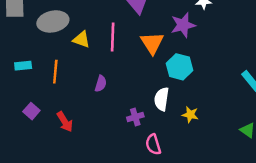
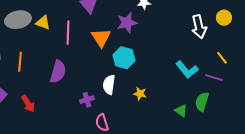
yellow triangle: (82, 39) -> (43, 23), moved
purple semicircle: (101, 84) -> (58, 72), size x1.6
yellow star: (190, 115) -> (140, 94), moved

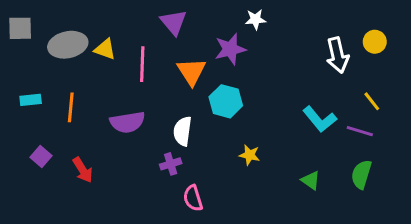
purple semicircle: (58, 72) -> (127, 122), turned 65
white semicircle: (109, 85) -> (183, 131), moved
green semicircle: (202, 102) -> (361, 174), moved

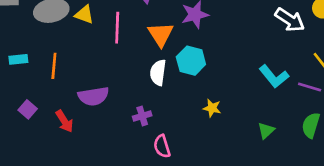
white arrow: (337, 55) -> (290, 20), turned -44
purple semicircle: (127, 122) -> (93, 96), moved
white semicircle: (183, 131) -> (158, 72), moved
green triangle: (311, 180) -> (266, 130), turned 42

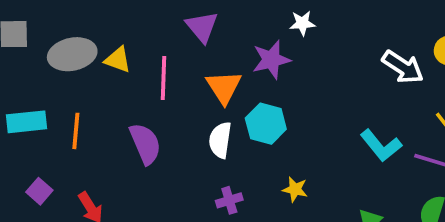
cyan rectangle: (18, 59) -> (27, 122), size x1.5
purple semicircle: (93, 96) -> (145, 144), moved, turned -104
purple cross: (142, 116) -> (229, 200), moved

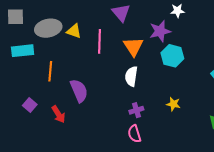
cyan rectangle: (27, 122) -> (23, 51), moved
cyan hexagon: (266, 124) -> (172, 56), moved
purple semicircle: (145, 144) -> (79, 91), moved

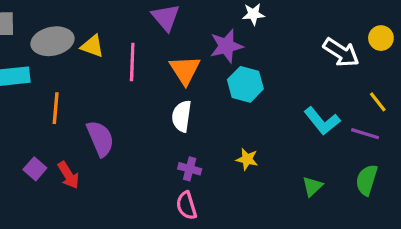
purple square: (30, 105) -> (35, 169), moved
purple cross: (136, 110) -> (190, 169), turned 32

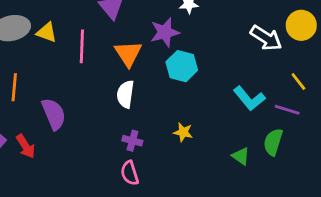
yellow circle: (381, 38) -> (301, 25), size x1.4
green semicircle: (367, 180) -> (273, 142), moved
green triangle: (312, 186) -> (241, 156), turned -42

